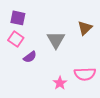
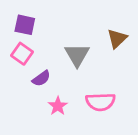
pink semicircle: (85, 74) -> (100, 102), moved
pink star: (60, 83) -> (58, 106), moved

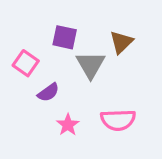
purple square: (25, 25) -> (65, 37), moved
brown triangle: (117, 39) -> (121, 42), moved

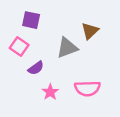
purple square: (65, 37) -> (31, 20), moved
gray triangle: (91, 65) -> (67, 48), turned 40

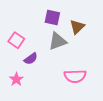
purple square: (31, 20) -> (52, 18), moved
pink star: (50, 92) -> (16, 79), moved

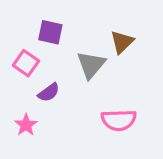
purple square: (52, 18) -> (50, 32), moved
gray triangle: (58, 41) -> (91, 65), turned -30

